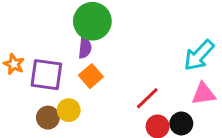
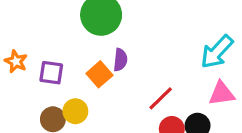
purple semicircle: (85, 48) -> (120, 60), moved
purple square: (46, 75) -> (51, 73), size x0.7

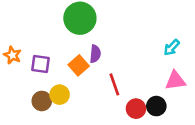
cyan arrow: (217, 52) -> (172, 48), size x0.6
red line: (161, 98) -> (114, 84), moved, turned -65

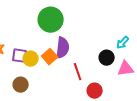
purple semicircle: (95, 54) -> (63, 48), size x1.5
yellow circle: (60, 95) -> (31, 59), moved
black circle: (156, 106) -> (107, 58), moved

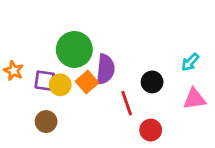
green circle: (51, 20) -> (74, 49), moved
black circle: (107, 58) -> (152, 82), moved

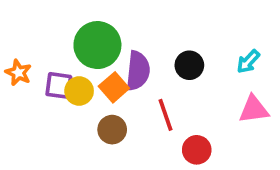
black circle: (152, 82) -> (189, 65), moved
brown circle: (46, 122) -> (112, 130), moved

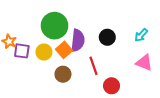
purple square: (59, 85) -> (22, 51), moved
pink triangle: (254, 109) -> (144, 63), turned 30

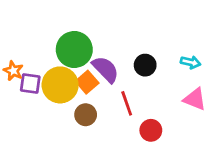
cyan arrow: (141, 35) -> (191, 62), turned -120
purple semicircle: (78, 40) -> (105, 69), turned -50
yellow circle: (44, 52) -> (60, 85), size x1.6

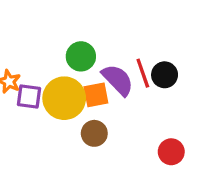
green circle: (74, 49) -> (81, 56), size x0.7
orange square: (87, 82) -> (96, 95), turned 30
red line: (127, 103) -> (143, 73), moved

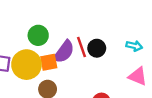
purple semicircle: (118, 80) -> (64, 52), turned 80

